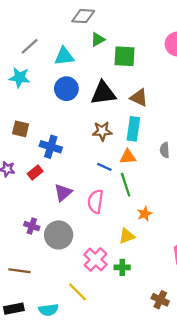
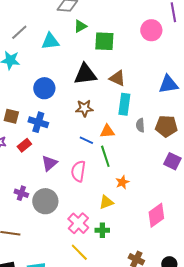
blue circle: (66, 89) -> (44, 88), moved
brown square: (21, 129) -> (11, 116), moved
cyan rectangle: (133, 129) -> (124, 104), moved
yellow line: (78, 292) -> (79, 252), moved

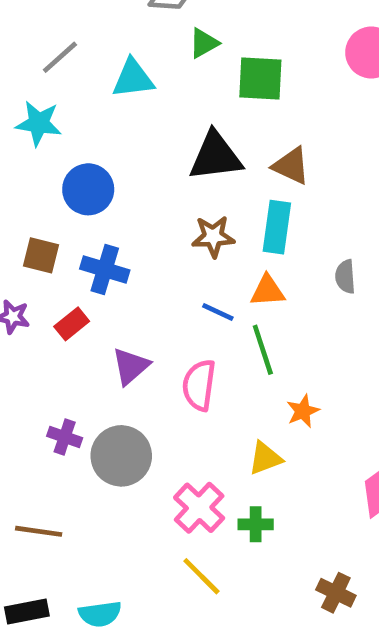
blue circle: (44, 88) -> (88, 189), moved
cyan rectangle: (124, 104) -> (277, 227), moved

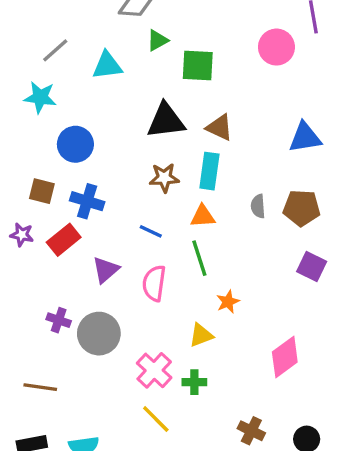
blue line: (218, 312) -> (151, 231), moved
red rectangle: (72, 324) -> (64, 240), size x1.4

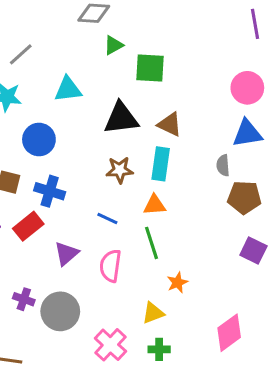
pink circle: (276, 47) -> (247, 88), moved
cyan triangle: (107, 65) -> (68, 89), moved
gray semicircle: (258, 206) -> (223, 165), moved
green cross: (194, 382) -> (159, 349), moved

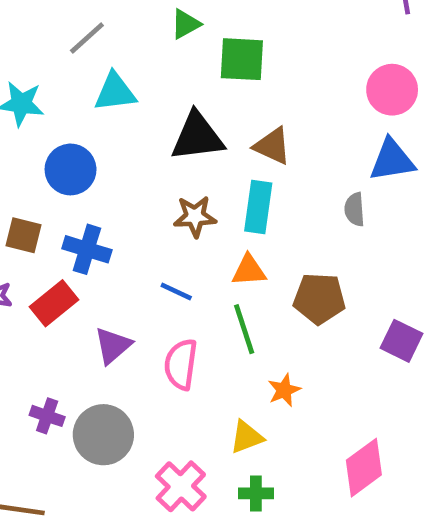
gray line: (21, 54) -> (87, 38), moved
brown pentagon: (244, 197) -> (319, 299), moved

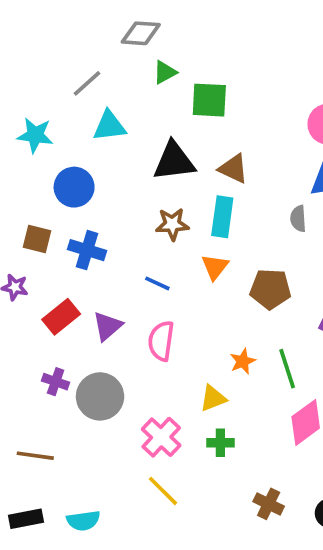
orange triangle: (249, 270) -> (215, 267), turned -48
red rectangle: (54, 303) -> (61, 317), moved
green line: (244, 329) -> (287, 369), moved

